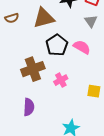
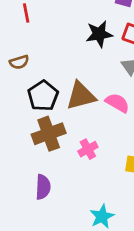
brown triangle: (44, 18) -> (81, 96), moved
black pentagon: (57, 45) -> (43, 96), moved

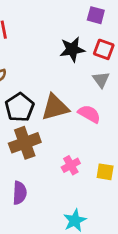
pink cross: (88, 149) -> (71, 165), moved

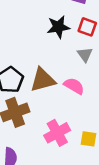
pink cross: (71, 165) -> (57, 133), size x1.5

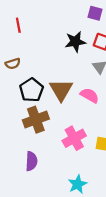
brown triangle: (43, 80) -> (61, 90), turned -45

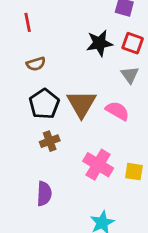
brown semicircle: (13, 64) -> (36, 64), moved
brown cross: (36, 120) -> (50, 141), size x0.6
pink cross: (74, 138) -> (98, 165), turned -30

